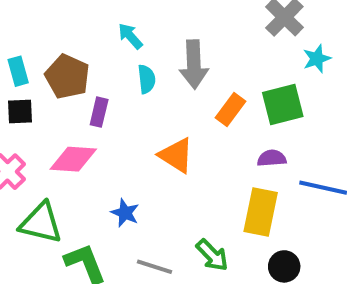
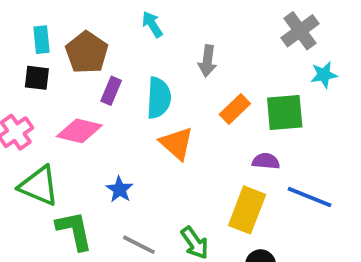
gray arrow: (194, 64) -> (207, 61), size x0.7
cyan semicircle: (147, 79) -> (159, 98), moved, size x1.5

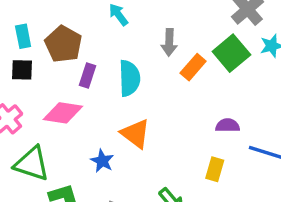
orange rectangle: (235, 109) -> (193, 67), moved
green square: (285, 112) -> (231, 53), moved, turned -30
orange triangle: (177, 143) -> (135, 134), moved
yellow rectangle: (247, 210) -> (215, 169), size x0.6

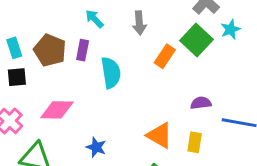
gray arrow: (169, 42) -> (139, 23), moved
purple rectangle: (87, 76) -> (83, 50), moved
orange triangle: (135, 134) -> (160, 135), moved

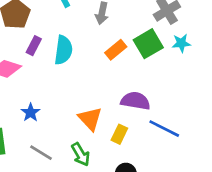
purple rectangle: (83, 50) -> (34, 46), moved
purple semicircle: (201, 103) -> (135, 101), size x1.5

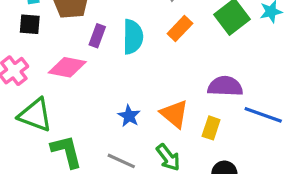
orange rectangle: (116, 50) -> (180, 28), moved
blue star: (31, 112) -> (129, 116), moved

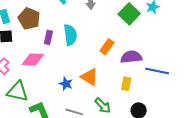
orange rectangle: (180, 28) -> (107, 47), moved
orange triangle: (174, 114) -> (89, 77), moved
blue star: (129, 116) -> (66, 84), moved

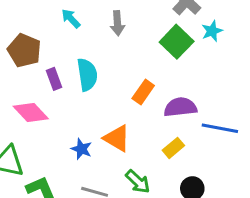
purple rectangle: (48, 37) -> (54, 79), turned -32
pink diamond: (33, 59) -> (31, 113), turned 45
yellow rectangle: (126, 84) -> (173, 148), turned 40

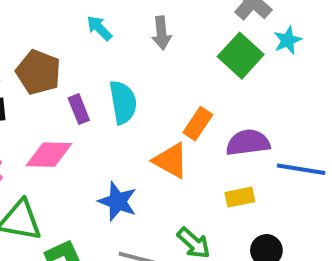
pink diamond: (31, 113) -> (49, 155), turned -44
orange triangle: (117, 138) -> (171, 161), moved
yellow rectangle: (173, 148) -> (240, 197), turned 30
blue star: (81, 149) -> (118, 201), size x1.4

